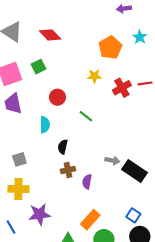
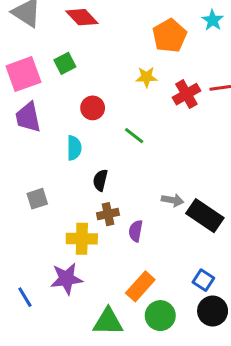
yellow cross: (18, 189) -> (82, 239), moved

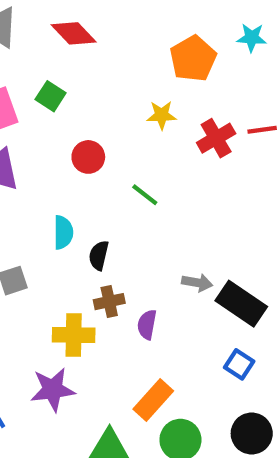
cyan star: (213, 20) -> (252, 38), turned -30
green square: (65, 63) -> (51, 96), turned -30
cyan semicircle: (74, 148) -> (63, 232), moved
blue square: (203, 280) -> (239, 364), moved

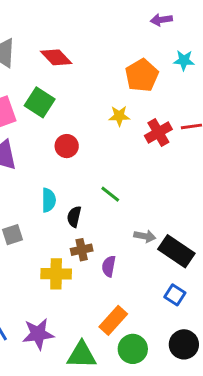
green square: (51, 96) -> (40, 102), size x1.4
green line: (145, 195) -> (110, 194), moved
purple star: (53, 390) -> (38, 334), moved

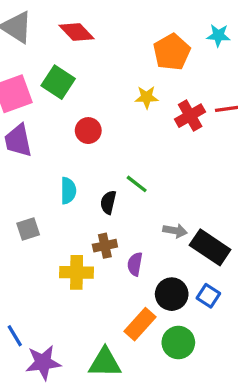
black semicircle: (74, 217) -> (108, 202), moved
purple star: (38, 334) -> (43, 363), moved
black circle: (184, 344) -> (172, 294), moved
green circle: (133, 349) -> (178, 343), moved

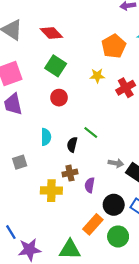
green square: (58, 82) -> (56, 66), moved

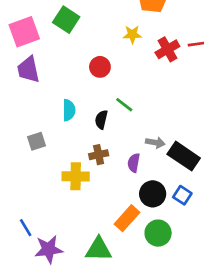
green square: (56, 66) -> (66, 20), moved
red circle: (59, 98) -> (100, 67), moved
purple semicircle: (90, 185) -> (134, 163), moved

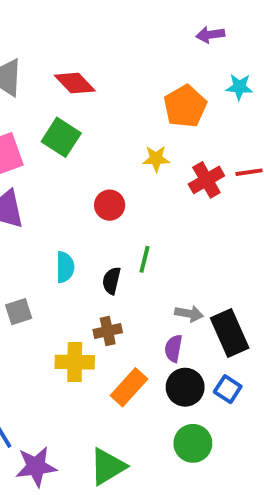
green line: (124, 105) -> (144, 259), turned 66
black rectangle: (184, 156) -> (230, 333), turned 32
purple semicircle: (134, 163) -> (174, 348), moved
orange rectangle: (127, 218) -> (129, 387), moved
green triangle: (99, 249) -> (108, 467), turned -32

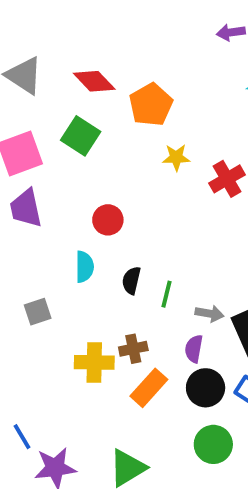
orange pentagon: (185, 106) -> (151, 105), moved
red circle: (110, 205) -> (108, 220), moved
green line: (144, 259) -> (166, 294), moved
brown cross: (108, 331) -> (133, 349), moved

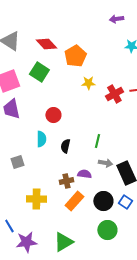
green line: (166, 294) -> (97, 141), moved
purple semicircle: (194, 349) -> (84, 174), moved, turned 88
yellow cross: (94, 362) -> (36, 199), moved

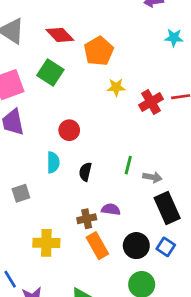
gray arrow: (105, 163) -> (152, 177), moved
orange rectangle: (74, 201) -> (97, 246), turned -72

